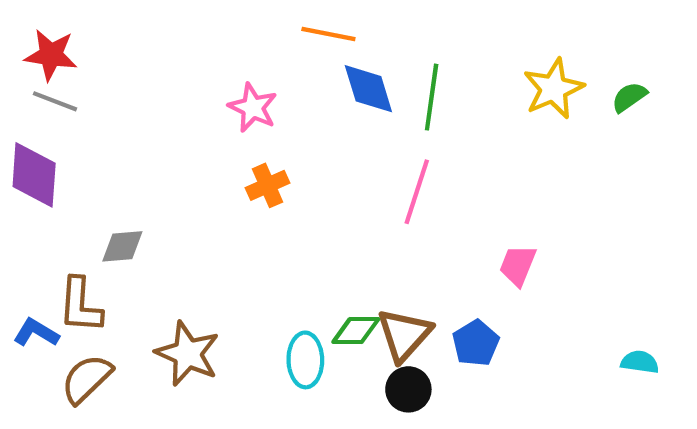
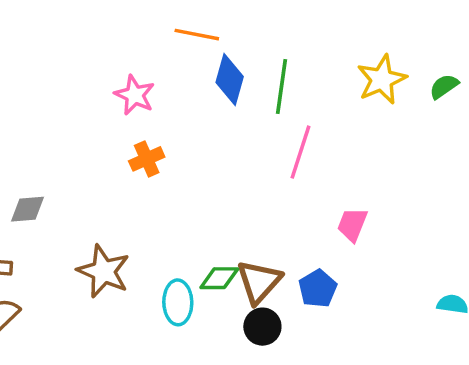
blue diamond: (368, 89) -> (230, 79), turned 33
pink line: (417, 192) -> (300, 152), moved
brown star: (188, 354) -> (103, 271), moved

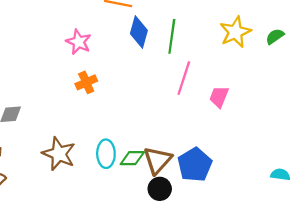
pink trapezoid: (352, 225) -> (219, 97), moved
blue pentagon: (318, 289) -> (195, 165), size x1.4
cyan ellipse: (178, 302) -> (106, 154), moved

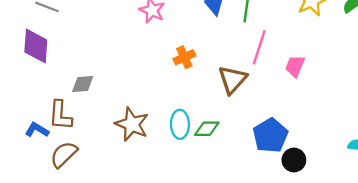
orange cross: (86, 82) -> (184, 57), moved
brown triangle: (158, 160) -> (232, 80), moved
black circle: (160, 189) -> (294, 160), moved

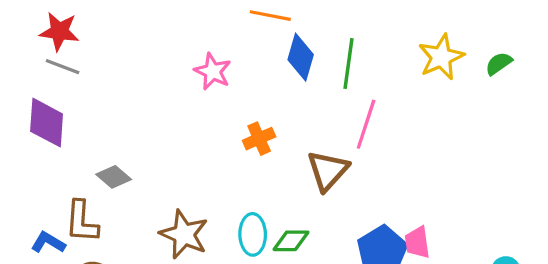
pink trapezoid: (295, 66) -> (417, 242), moved, turned -30
gray diamond: (83, 84) -> (114, 177), turned 45

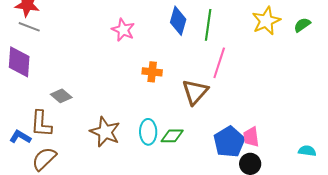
orange cross: (259, 139) -> (152, 72), turned 30

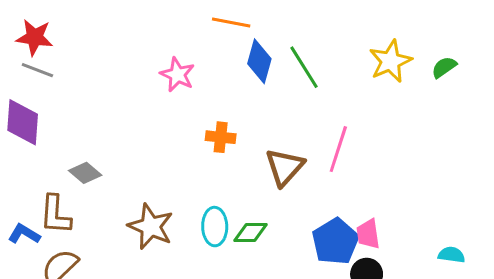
green line: (208, 25) -> (304, 67), turned -40
pink line: (219, 63) -> (338, 149), moved

